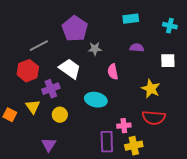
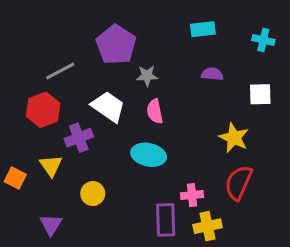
pink semicircle: (113, 72) -> (155, 111), moved
yellow circle: (60, 115) -> (93, 194), moved
red semicircle: (154, 118) -> (239, 183), turned 110
purple triangle: (49, 145) -> (51, 225), moved

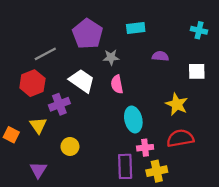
cyan rectangle: (203, 29) -> (136, 28), moved
cyan ellipse: (149, 155) -> (133, 119), moved, turned 65
red semicircle: (239, 183) -> (180, 138), turned 56

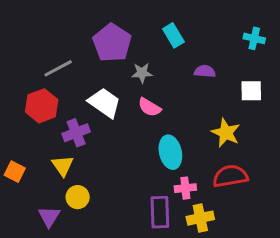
cyan rectangle: (136, 28) -> (173, 35), turned 66
pink semicircle: (117, 84) -> (149, 107), turned -48
yellow triangle: (38, 125) -> (63, 166), moved
yellow circle: (70, 146) -> (78, 197), moved

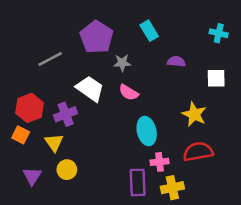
red hexagon: (42, 106) -> (30, 108), moved
orange square: (15, 172) -> (21, 135), moved
purple triangle: (49, 217) -> (32, 176), moved

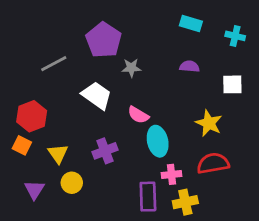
cyan rectangle: (149, 31) -> (191, 23), moved, turned -42
pink semicircle: (129, 92) -> (138, 115), moved
purple cross: (66, 114) -> (105, 151), moved

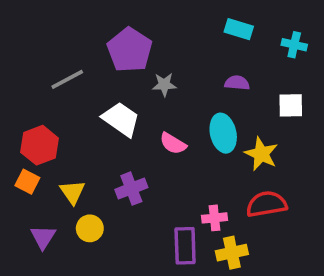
cyan ellipse: (158, 141) -> (223, 133), moved

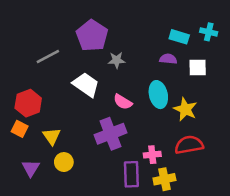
cyan rectangle: (239, 29) -> (179, 37), moved
white square: (291, 105) -> (198, 68), moved
purple cross: (131, 189) -> (110, 134), moved, size x1.4

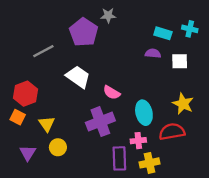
gray star: (117, 60) -> (108, 15), moved
cyan ellipse: (158, 95) -> (144, 113), moved
yellow star: (185, 109) -> (183, 104), moved

